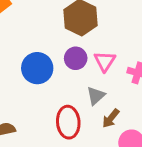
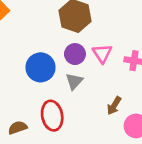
gray triangle: (96, 96) -> (74, 81), moved
red ellipse: (68, 122) -> (52, 116), moved

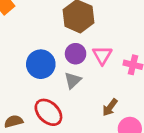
red ellipse: (52, 116) -> (48, 112), turned -40

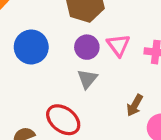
blue circle: (41, 64) -> (31, 47), moved

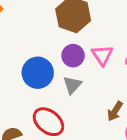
blue circle: (31, 47) -> (38, 73), moved

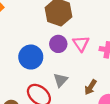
gray triangle: (72, 85) -> (61, 80), moved

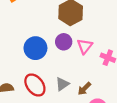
gray triangle: (61, 80) -> (62, 84), moved

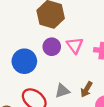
gray triangle: (62, 84) -> (62, 91), turned 32

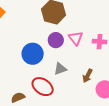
gray triangle: (62, 91) -> (60, 69), moved

